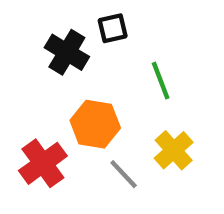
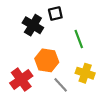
yellow cross: (174, 150) -> (85, 73), turned -30

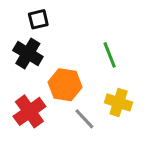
black square: (55, 13) -> (38, 19), moved
black cross: (33, 25) -> (28, 53), moved

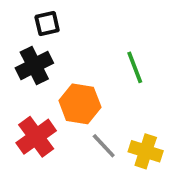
black cross: (28, 53) -> (34, 65), turned 32
yellow cross: (119, 102) -> (146, 151), moved

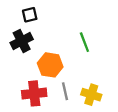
red cross: (36, 137) -> (34, 93), moved, turned 30
gray line: (104, 146) -> (65, 91), turned 30

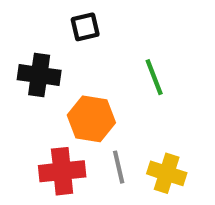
black square: (30, 15) -> (85, 27), moved
black cross: (22, 41) -> (39, 75), turned 35

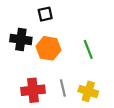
green line: (154, 77) -> (88, 49), moved
orange hexagon: (91, 119) -> (48, 48), moved

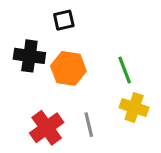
red cross: (33, 90) -> (47, 128), turned -30
yellow cross: (88, 91) -> (134, 107), moved

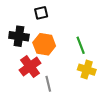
gray line: (89, 125) -> (48, 84), moved
red cross: (47, 128) -> (30, 67), moved

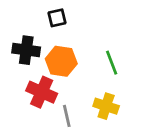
red cross: (30, 67) -> (42, 92), turned -30
yellow cross: (87, 70) -> (106, 106), moved

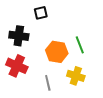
orange hexagon: (61, 61) -> (57, 52), moved
red cross: (42, 92) -> (17, 66), moved

